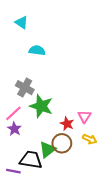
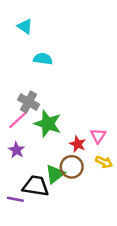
pink line: (13, 113) -> (18, 120), moved

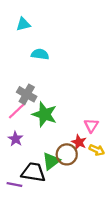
cyan triangle: (25, 26) -> (23, 24), turned -48
red star: (78, 144) -> (79, 142), moved

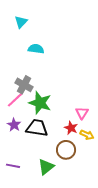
cyan triangle: (23, 24) -> (21, 22), turned -32
brown circle: (67, 154) -> (66, 150), moved
green triangle: (51, 161) -> (46, 167), moved
black trapezoid: (33, 172) -> (37, 128), moved

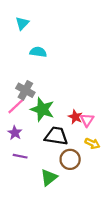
black trapezoid: (37, 128) -> (56, 136), moved
red star: (71, 128) -> (75, 117), moved
purple line: (13, 166) -> (20, 156), moved

